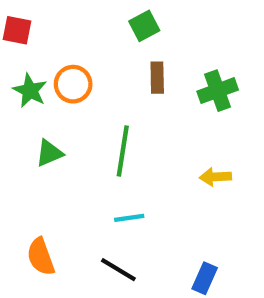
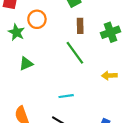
orange circle: (73, 84) -> (37, 19), moved
green line: (123, 151) -> (75, 53), moved, turned -45

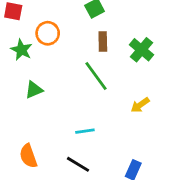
green cross: (110, 32) -> (141, 50), turned -30
yellow arrow: (109, 76) -> (140, 105), turned -32

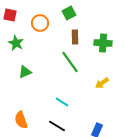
orange circle: (48, 33) -> (40, 23), moved
green cross: (141, 50) -> (103, 43), turned -36
cyan line: (85, 131) -> (62, 102), turned 40

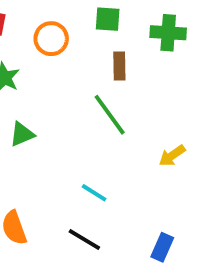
green square: (69, 13) -> (108, 19), turned 32
green cross: (103, 43) -> (168, 33), moved

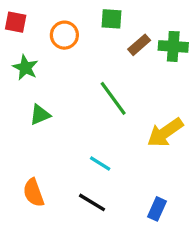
green cross: (168, 33) -> (173, 46), moved
brown rectangle: (119, 66) -> (139, 45), moved, turned 50
yellow arrow: (172, 156) -> (165, 133), size x1.6

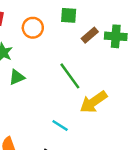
green triangle: (40, 115) -> (17, 77), moved
yellow arrow: (165, 133) -> (93, 102), moved

